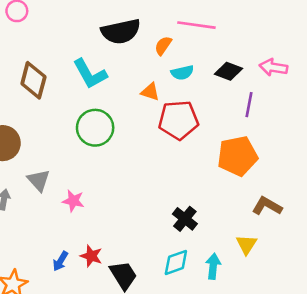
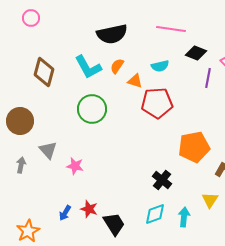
orange semicircle: (163, 46) -> (117, 66), moved
black diamond: (228, 71) -> (196, 53), moved
purple line: (249, 105) -> (208, 78), moved
orange pentagon: (237, 156) -> (194, 147), moved

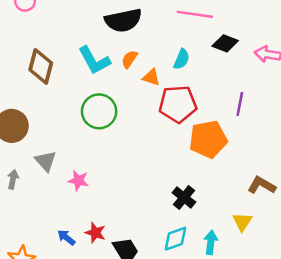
cyan semicircle: (160, 66) -> (182, 59), turned -54
purple line: (208, 78) -> (240, 104), moved
orange pentagon: (194, 147) -> (208, 139), moved
blue arrow: (65, 213) -> (66, 238), turned 98

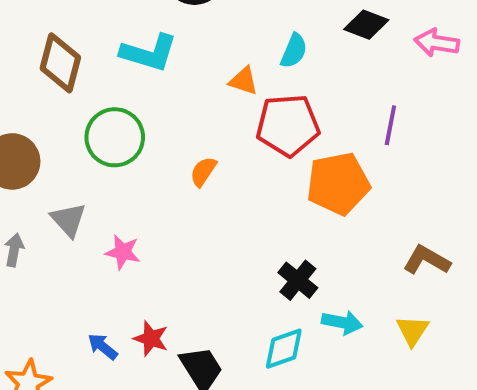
orange semicircle: (129, 59) -> (203, 172), moved
cyan L-shape: (94, 60) -> (149, 53), turned -44
green circle: (99, 111) -> (115, 137), moved
yellow triangle: (242, 222) -> (413, 330), moved
cyan arrow: (211, 242) -> (342, 322), moved, turned 95

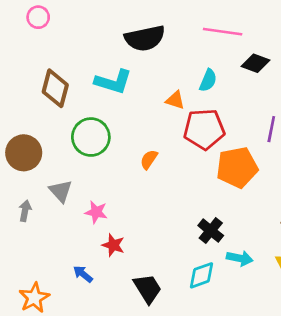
red star: (151, 339) -> (113, 245), moved

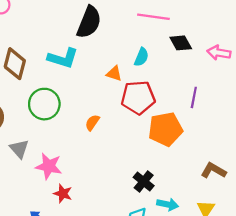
black semicircle: (145, 38) -> (89, 22), turned -56
black diamond: (255, 63) -> (181, 43), turned 40
pink star: (96, 212) -> (49, 166), size x1.4

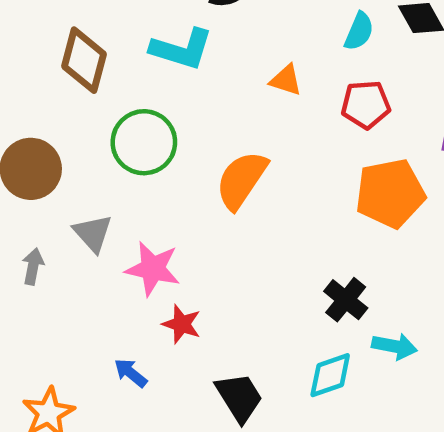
cyan semicircle: (141, 57) -> (359, 31), moved
red pentagon: (138, 97) -> (366, 105), moved, size x0.7
orange semicircle: (92, 123) -> (241, 180), size x1.8

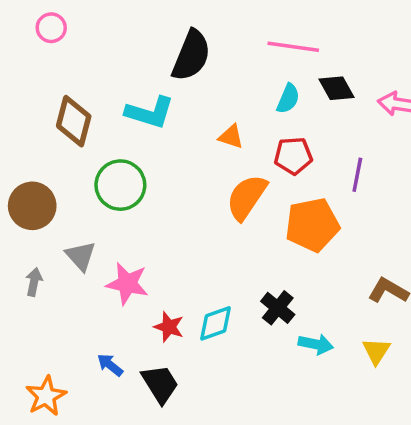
orange semicircle: (241, 180) -> (247, 197), moved
red star: (182, 324) -> (169, 327), moved
cyan diamond: (330, 375) -> (215, 323), moved
black trapezoid: (239, 397) -> (160, 384), moved

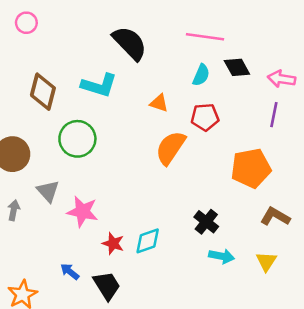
black semicircle: (191, 55) -> (130, 43), turned -66
purple line: (357, 175) -> (274, 115), moved
orange pentagon: (312, 225) -> (251, 168), moved
black cross: (278, 308) -> (206, 222), moved

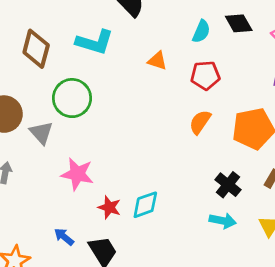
orange semicircle: (171, 148) -> (200, 122), moved, size x0.7
gray triangle: (48, 191) -> (41, 133), moved
black cross: (206, 222) -> (228, 185), moved

